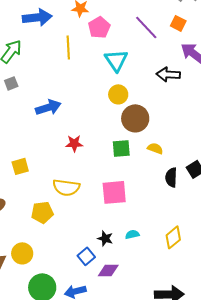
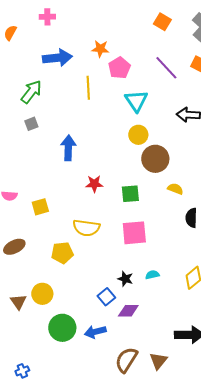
blue arrow: (48, 107) -> (68, 148), turned -70
green square: (121, 148) -> (130, 194), moved

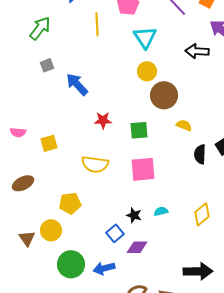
gray square: (31, 124) -> (47, 65), moved
blue arrow: (68, 148) -> (77, 84), turned -45
yellow pentagon: (62, 253) -> (70, 203), moved

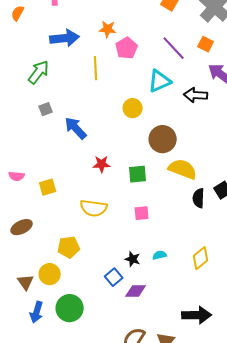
cyan triangle: (145, 37) -> (160, 81), moved, turned 40
yellow circle: (147, 71) -> (133, 108), moved
yellow semicircle: (184, 125) -> (183, 169), size x1.8
pink square: (143, 169) -> (142, 213), size x0.6
blue arrow: (104, 268) -> (37, 312), moved, turned -60

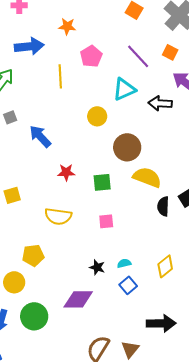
orange star: (108, 29) -> (67, 26), moved
blue square: (114, 277) -> (128, 285), moved
purple diamond: (136, 291) -> (78, 299), moved, size x1.4

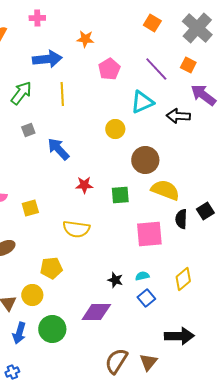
yellow line: (60, 76) -> (62, 94), moved
pink square: (106, 221) -> (149, 234), moved, size x1.8

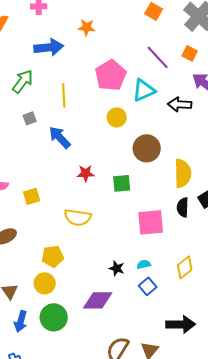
pink pentagon: (109, 69) -> (111, 75), moved, size x1.4
yellow line: (62, 94) -> (64, 95), moved
yellow semicircle: (165, 190) -> (183, 173), moved, turned 68
yellow circle: (32, 295) -> (45, 283), moved

